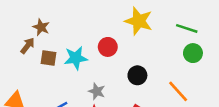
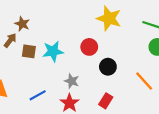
red circle: (108, 47) -> (89, 47), moved

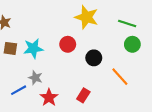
black circle: (108, 67) -> (94, 58), moved
gray star: (72, 81) -> (35, 78), moved

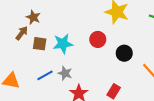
blue line: (19, 90) -> (45, 75), moved

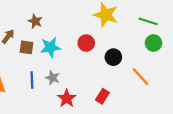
brown star: (33, 17) -> (35, 21), moved
blue line: (45, 75) -> (32, 80), turned -63

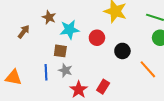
brown square: (27, 47) -> (60, 51), moved
cyan star: (50, 47) -> (69, 30), moved
red rectangle: (102, 96) -> (103, 87), moved

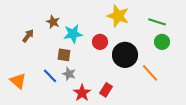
black circle: (122, 51) -> (125, 55), size x1.6
blue line: (46, 72) -> (50, 76), turned -42
orange triangle: (13, 77) -> (18, 81), turned 30

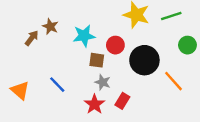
brown star: (53, 22) -> (50, 26), moved
green line: (157, 22) -> (171, 16), moved, turned -36
brown square: (64, 55) -> (97, 60), moved
gray star: (69, 74) -> (103, 82), moved

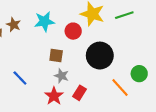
cyan star: (84, 36) -> (44, 21), moved
red circle: (115, 45) -> (73, 31), moved
green circle: (187, 45) -> (139, 74), moved
orange line: (174, 81) -> (120, 87), moved

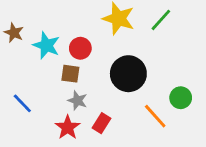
green line: (124, 15) -> (161, 20), turned -30
cyan star: (44, 21) -> (46, 45), moved, turned 30
red circle: (73, 31) -> (80, 48), moved

